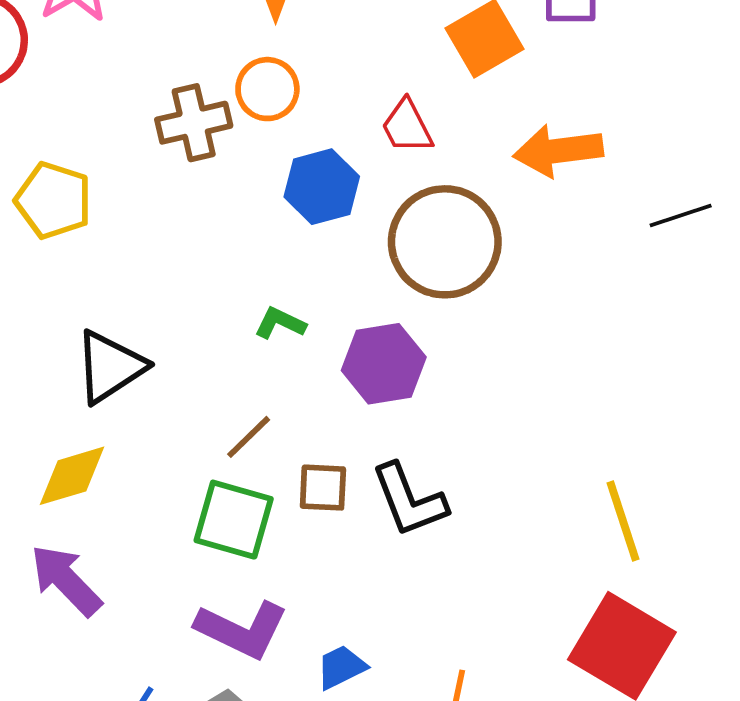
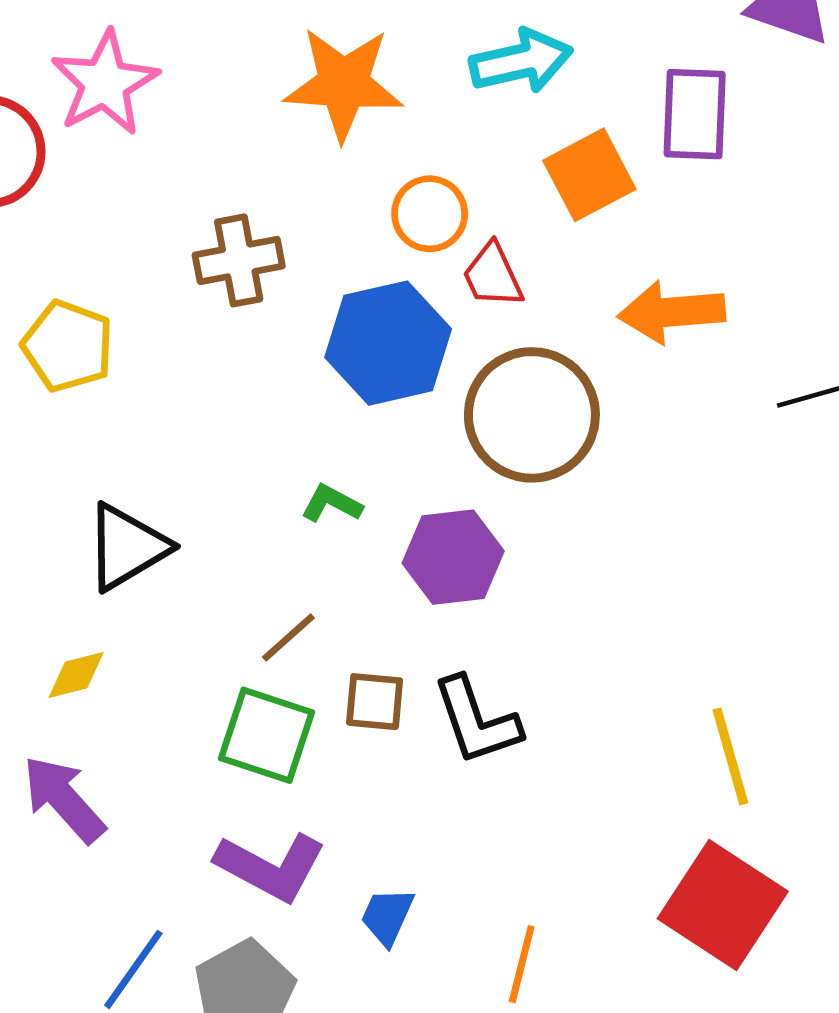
orange circle: (267, 89) -> (430, 214), moved
blue hexagon: (322, 187) -> (388, 343), size x1.4
yellow diamond: (72, 476) -> (76, 675), size x0.7
blue trapezoid: (341, 667) -> (387, 916), turned -42

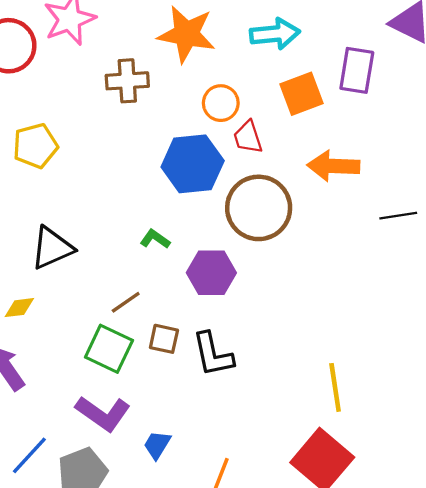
brown cross: (239, 260) -> (127, 81), moved
yellow pentagon: (68, 346) -> (35, 146), turned 30

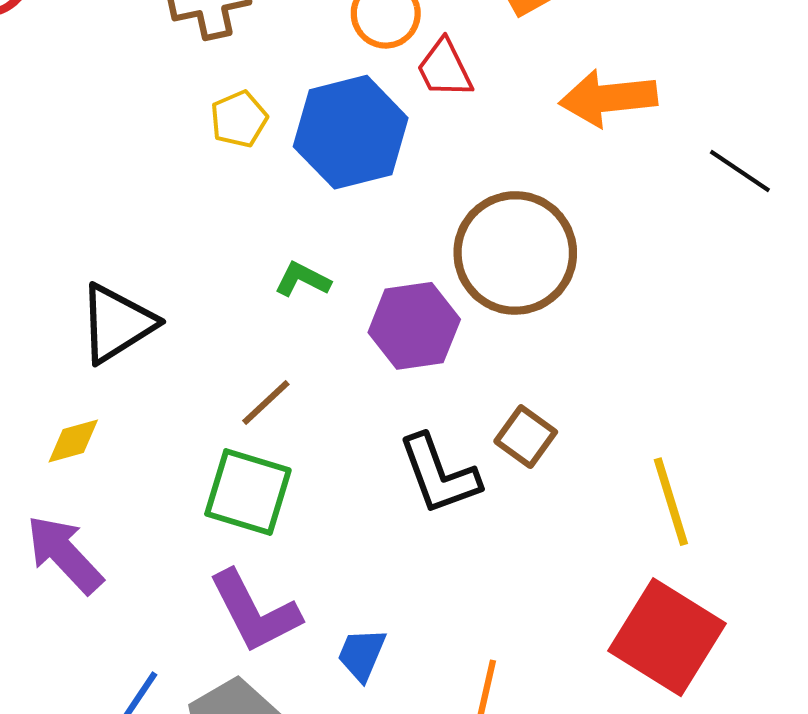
yellow pentagon: (35, 146) -> (239, 119), moved, size x0.7
brown circle: (259, 208) -> (515, 253), moved
black line: (398, 216) -> (740, 171), turned 51
brown square: (164, 339) -> (526, 437), moved, turned 32
purple L-shape: (103, 413) -> (255, 612), turned 36

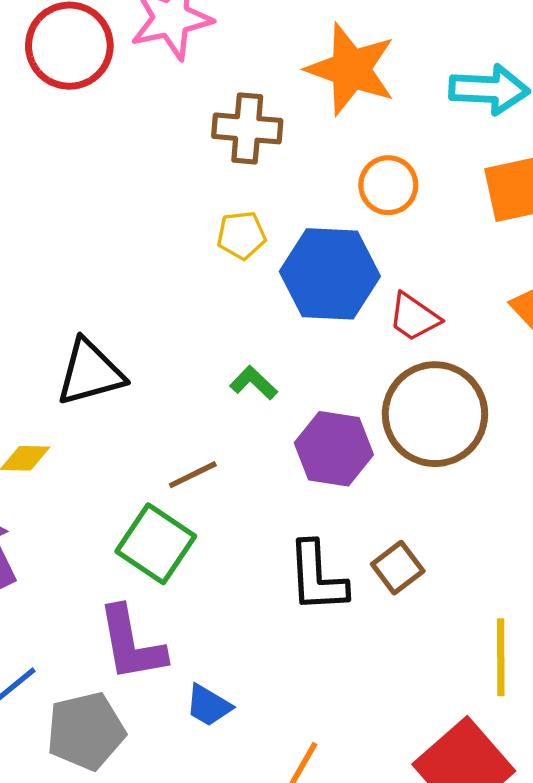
red trapezoid: (445, 69) -> (414, 317), moved, turned -46
blue trapezoid: (362, 654) -> (209, 706), turned -99

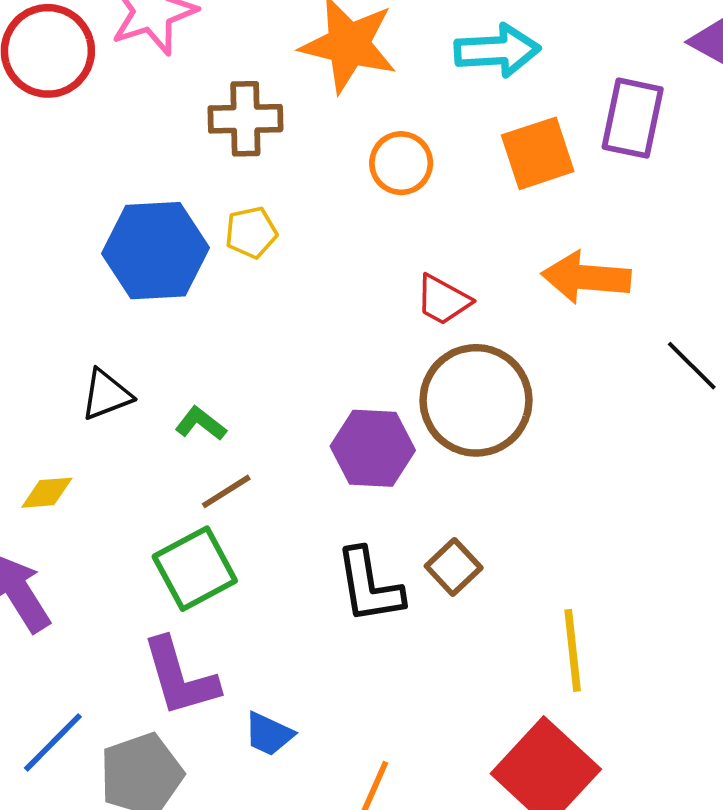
blue hexagon: (330, 274) -> (155, 251), moved
black triangle: (90, 373) -> (106, 395), size x0.7
green L-shape: (254, 383) -> (201, 424), moved
green square: (156, 544) -> (195, 569), turned 34

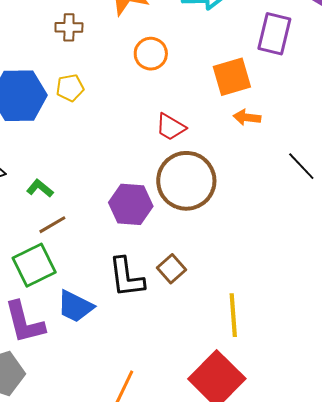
brown cross: (245, 119) -> (69, 27), size x0.7
orange square: (538, 153) -> (232, 77), moved
orange arrow: (586, 277) -> (247, 117), size x0.6
blue trapezoid: (269, 734) -> (75, 306), moved, size x1.4

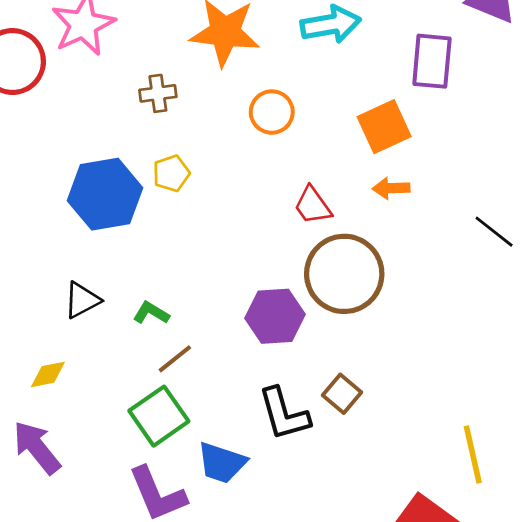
orange arrow: (247, 117) -> (391, 188), moved
red trapezoid: (171, 127) -> (313, 205), turned 32
yellow line: (233, 315) -> (473, 455), moved

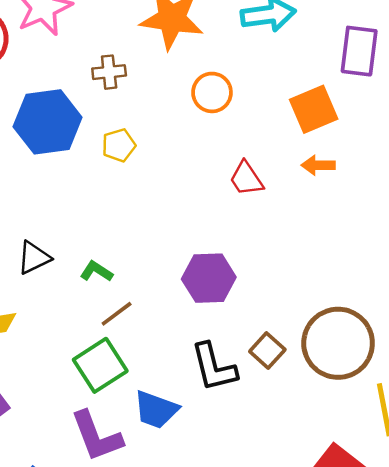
blue hexagon: (105, 194) -> (48, 122), moved
brown circle: (344, 274) -> (338, 343), moved

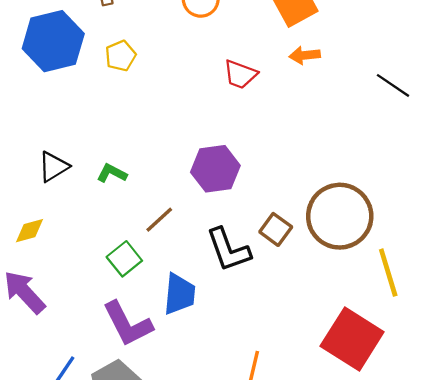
red trapezoid: (246, 179) -> (240, 74), turned -30
brown line: (117, 314) -> (159, 220), moved
green square: (100, 365) -> (124, 259), size x0.7
blue trapezoid: (156, 410) -> (179, 294), turned -99

